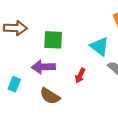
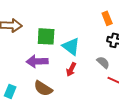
cyan triangle: (100, 46) -> (71, 46), moved
cyan rectangle: (14, 84) -> (10, 91), moved

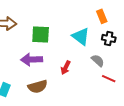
cyan triangle: (71, 46) -> (81, 36), moved
brown semicircle: (43, 88) -> (38, 87), turned -48

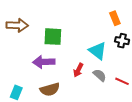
cyan triangle: (81, 36) -> (98, 51), moved
gray semicircle: (98, 61) -> (100, 75), moved

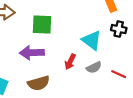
gray semicircle: (100, 75) -> (94, 67), turned 112

